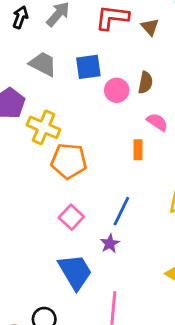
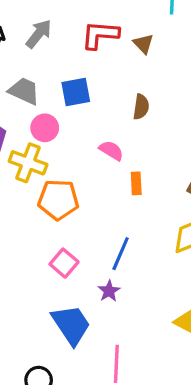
pink circle: (117, 90) -> (45, 128), moved
pink semicircle: (157, 122) -> (111, 150), moved

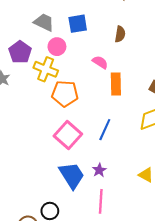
orange rectangle: (136, 183) -> (116, 84), size x1.5
pink square: (64, 263) -> (68, 135), size x1.5
purple star: (109, 291) -> (99, 170), moved

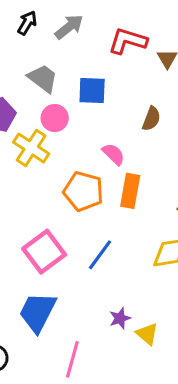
orange pentagon: (65, 94) -> (83, 191), moved
purple star: (99, 170) -> (120, 318), moved
blue trapezoid: (72, 175) -> (38, 312), turned -132

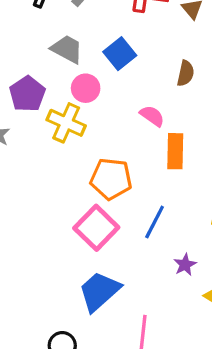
blue square: (92, 90) -> (120, 54), turned -32
orange pentagon: (83, 191) -> (111, 179), moved
blue trapezoid: (38, 312) -> (99, 291), turned 30
purple star: (120, 318) -> (185, 265), moved

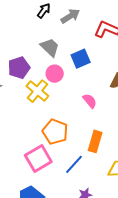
orange rectangle: (175, 151) -> (95, 141), moved

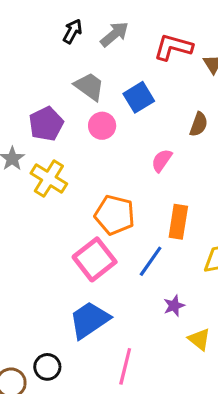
yellow cross: (37, 91) -> (49, 178), moved
pink semicircle: (90, 101) -> (162, 160), turned -98

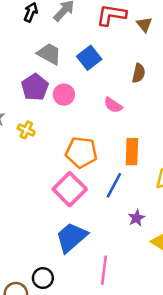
purple pentagon: (46, 124) -> (35, 87), moved
pink circle: (102, 126) -> (64, 95), moved
pink semicircle: (162, 160) -> (113, 105), turned -84
yellow cross: (49, 178) -> (26, 130), size x0.6

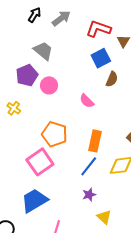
blue square: (89, 58) -> (101, 58), moved
blue line: (114, 185) -> (89, 166), moved

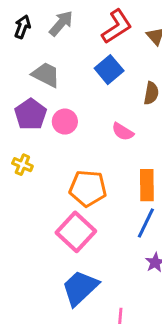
red L-shape: (98, 29) -> (117, 27), turned 140
blue square: (101, 58) -> (109, 70), moved

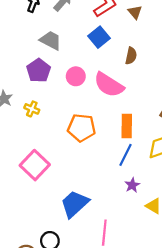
pink circle: (65, 122) -> (76, 76), moved
pink semicircle: (123, 132) -> (109, 85), size x1.8
pink square: (76, 232) -> (35, 165), moved

